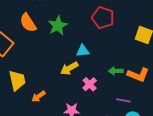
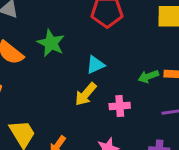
pink cross: (90, 84) -> (120, 106), turned -32

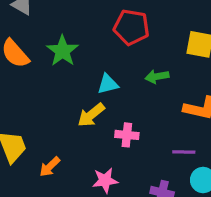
green arrow: (148, 76) -> (157, 77), moved

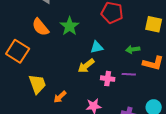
green arrow: (157, 77) -> (133, 49), moved
purple line: (184, 152) -> (129, 74), moved

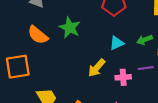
cyan triangle: (97, 47) -> (117, 43), moved
orange square: (18, 51) -> (18, 67), turned -30

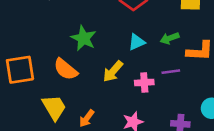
green star: (70, 28) -> (84, 38), moved
orange semicircle: (38, 35) -> (66, 69), moved

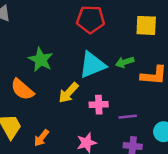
cyan triangle: (137, 42) -> (92, 65), size x1.6
purple line: (171, 72) -> (128, 117), moved

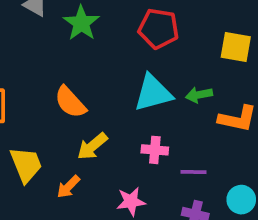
green star: (41, 60) -> (81, 23), moved
orange semicircle: (22, 89) -> (70, 102), moved
yellow arrow: (68, 93) -> (92, 146), moved

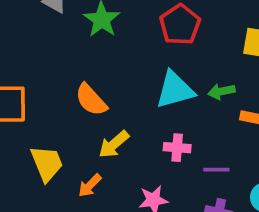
red pentagon: (158, 29) -> (180, 25), turned 30

